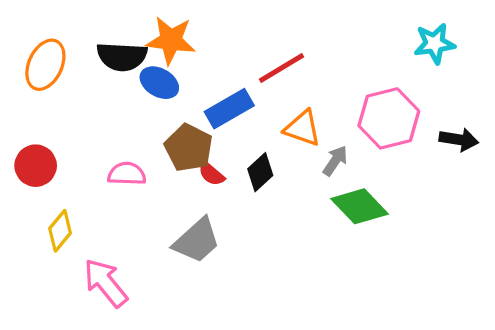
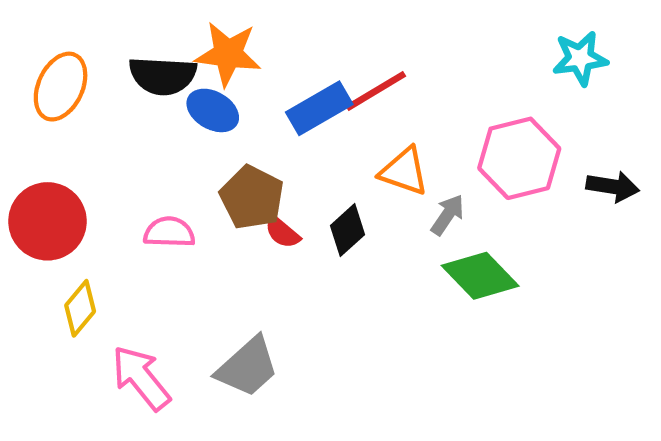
blue rectangle: (229, 109) -> (319, 108), moved
red circle: (36, 166) -> (47, 221), size x1.4
gray trapezoid: (197, 241) -> (248, 367), moved

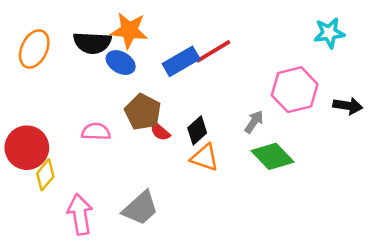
orange triangle: (404, 171) -> (205, 158), moved
red circle: (47, 221) -> (27, 148), moved
pink arrow: (141, 378) -> (80, 214), turned 30

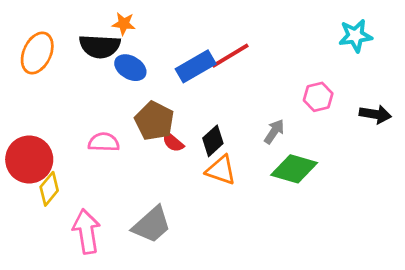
orange star: (129, 30) -> (124, 24), moved, size x0.6
pink hexagon: (295, 90) -> (318, 97), size x0.6
green diamond: (272, 156) -> (294, 169), turned -30

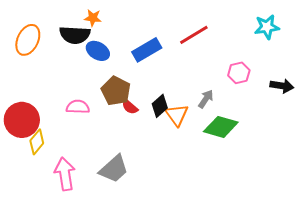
red line: (230, 56) -> (194, 35), moved
orange triangle: (221, 170) -> (177, 115), moved, turned 35

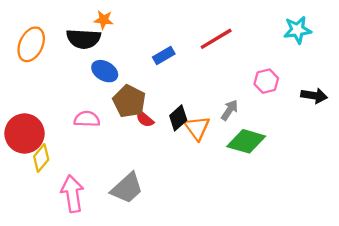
blue rectangle: (147, 50) -> (164, 56), size x0.7
blue ellipse: (98, 51) -> (105, 71), moved

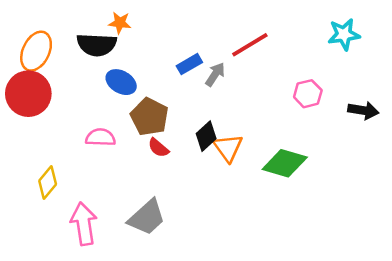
gray arrow: (229, 110) -> (215, 74), moved
red semicircle: (145, 119) -> (158, 148), moved
red circle: (24, 133) -> (28, 94), moved

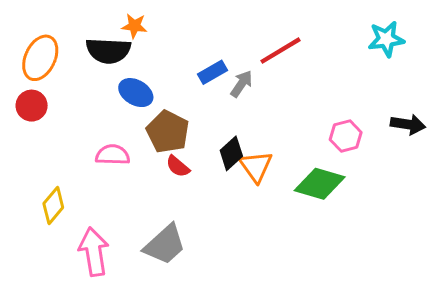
red circle: (28, 94) -> (32, 106), size x0.6
pink hexagon: (308, 94) -> (346, 136), moved

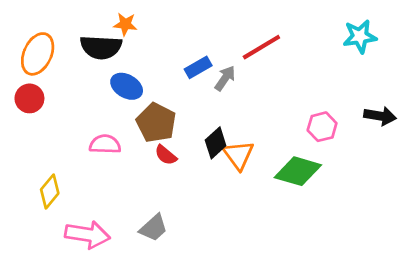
gray trapezoid: (165, 245) -> (154, 228), size x0.7
pink arrow: (94, 252) -> (87, 235), turned 108

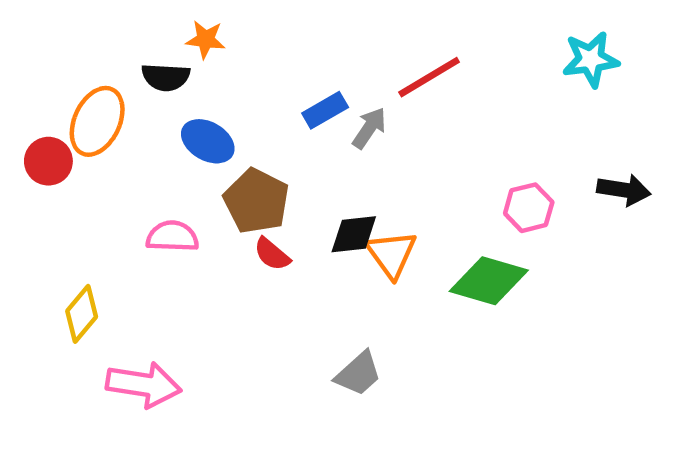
black semicircle: (101, 47) -> (166, 77), size x0.7
orange ellipse: (38, 54) -> (97, 121), moved
black diamond: (216, 143) -> (354, 234), turned 36
gray trapezoid: (154, 228) -> (358, 374), moved

